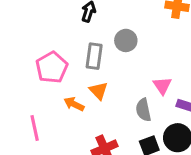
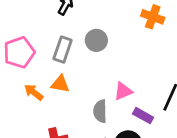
pink triangle: (162, 86) -> (123, 91), turned 30
orange triangle: (99, 91) -> (60, 84), turned -48

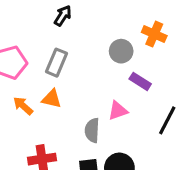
gray circle: (96, 40) -> (121, 51), moved
purple rectangle: (143, 116) -> (140, 81), moved

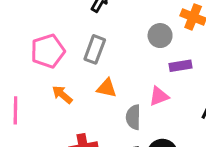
purple rectangle: (140, 81) -> (181, 66), turned -40
orange triangle: (52, 99) -> (107, 88), moved

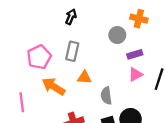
orange arrow: (62, 95) -> (54, 86), size x1.5
pink triangle: (159, 96) -> (136, 74), moved

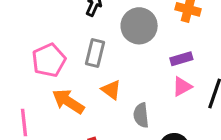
gray circle: (117, 35) -> (139, 26), moved, size x1.5
orange triangle: (84, 78) -> (111, 90), turned 32

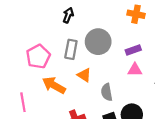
gray circle: (139, 26) -> (98, 42), moved
pink triangle: (182, 87) -> (135, 70), turned 32

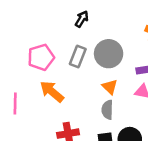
orange triangle: (84, 75) -> (110, 87), moved

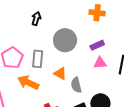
gray rectangle: (78, 56) -> (38, 59), moved
orange triangle: (110, 87) -> (60, 73), moved

